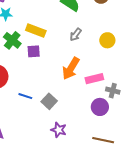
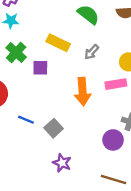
yellow rectangle: (36, 30) -> (58, 43), moved
orange arrow: (71, 68) -> (83, 91), turned -40
pink rectangle: (94, 79) -> (116, 84), moved

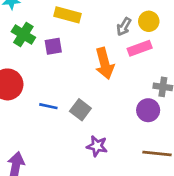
gray arrow: (92, 52) -> (124, 27), moved

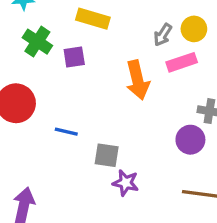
gray square: (80, 110) -> (107, 155), moved, turned -30

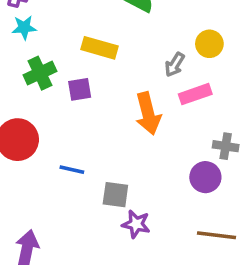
yellow circle: (194, 29) -> (209, 44), moved
green cross: (37, 42) -> (40, 73), turned 32

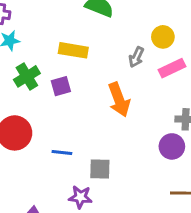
pink rectangle: (195, 94) -> (172, 68), moved
purple star: (136, 224) -> (80, 197), moved

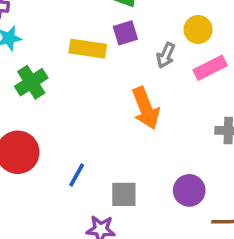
purple square: (61, 86) -> (125, 33), moved
purple circle: (172, 146) -> (189, 190), moved
blue line: (62, 153) -> (77, 175), turned -66

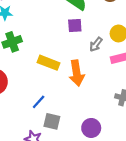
yellow rectangle: (88, 49) -> (48, 63), moved
blue line: (77, 175) -> (39, 102), moved

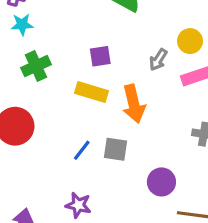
purple square: (75, 26) -> (100, 56), moved
gray square: (52, 121) -> (116, 149), moved

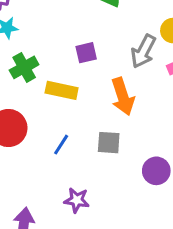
gray arrow: (158, 60) -> (143, 51), size x1.5
yellow rectangle: (91, 92) -> (62, 90), moved
blue line: (82, 150) -> (61, 145), moved

